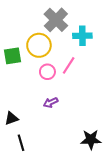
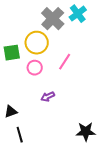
cyan cross: (82, 36) -> (78, 14), moved, turned -36
pink circle: (47, 72) -> (35, 68), moved

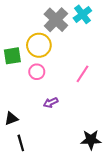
pink line: (65, 62) -> (82, 74), moved

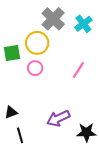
cyan cross: (82, 14) -> (83, 24), moved
purple arrow: (51, 103) -> (58, 118), moved, size x1.6

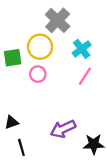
cyan cross: (83, 24) -> (82, 49), moved

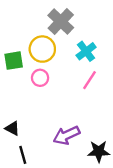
black triangle: (12, 122) -> (12, 128), turned 48

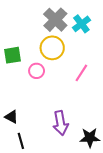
yellow circle: (42, 49) -> (52, 48), moved
cyan cross: (86, 51) -> (81, 24), moved
purple arrow: (66, 135) -> (61, 123), turned -75

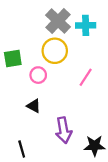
cyan cross: (81, 24) -> (86, 25), turned 36
black triangle: (11, 117) -> (34, 106), moved

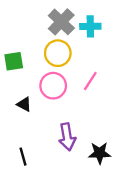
pink circle: (38, 75) -> (53, 86), moved, size x1.5
black triangle: (34, 106) -> (24, 104), moved

